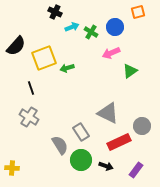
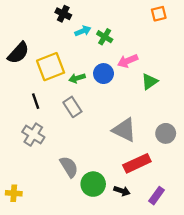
blue circle: (115, 27) -> (104, 74), moved
gray circle: (142, 126) -> (166, 133), moved
gray rectangle: (81, 132) -> (72, 107), moved

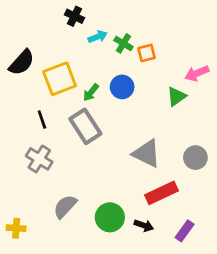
orange square: (159, 14) -> (147, 53), moved
pink arrow: (128, 61) -> (197, 73), moved
green arrow: (77, 78) -> (91, 92), turned -35
gray rectangle: (72, 107) -> (85, 126), size x1.4
gray semicircle: (69, 167) -> (65, 206), moved, turned -105

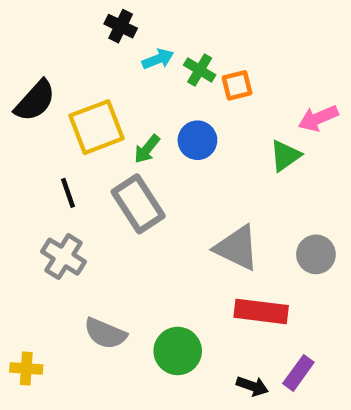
red rectangle: (161, 193) -> (261, 311), turned 32
gray semicircle: (65, 206) -> (105, 333), turned -110
black arrow: (144, 225) -> (252, 386), moved

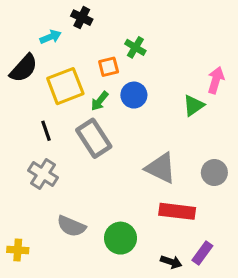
cyan arrow: (158, 59) -> (50, 37), moved
orange square: (237, 85) -> (109, 67), moved
pink arrow: (318, 118) -> (216, 80), turned 130

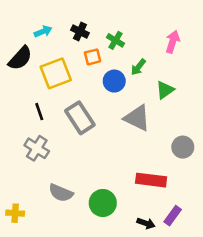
black cross: (82, 18) -> (80, 31), moved
pink arrow: (216, 80) -> (173, 42), moved
green arrow: (100, 101) -> (138, 67), moved
gray triangle: (161, 168) -> (137, 118), moved

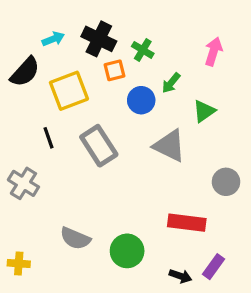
black cross: (80, 31) -> (99, 39), size x1.5
gray cross: (37, 148) -> (23, 183), moved

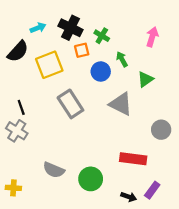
green arrow: (171, 83) -> (122, 59), turned 112
black line: (49, 138) -> (21, 107), moved

